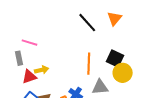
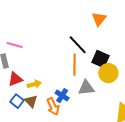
black line: (87, 23) -> (78, 45), moved
yellow arrow: (42, 70) -> (34, 84), moved

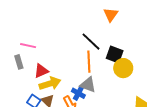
red triangle: (15, 79) -> (41, 71), moved
yellow arrow: (34, 84) -> (50, 84), size x1.5
gray triangle: (86, 88) -> (88, 85), moved, turned 30

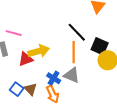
yellow arrow: (50, 84) -> (39, 51), moved
blue cross: (78, 93) -> (54, 78), moved

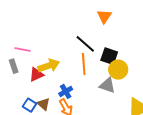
gray triangle: (72, 75) -> (107, 85), moved
blue cross: (54, 78) -> (66, 91), turned 32

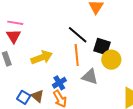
pink line: (22, 49) -> (15, 23), moved
red triangle: (36, 75) -> (14, 36), moved, turned -35
gray triangle: (107, 85) -> (90, 77), moved

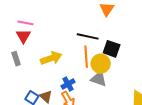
black line: (78, 35) -> (88, 36), turned -30
yellow circle: (111, 60) -> (101, 64), moved

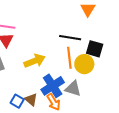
gray triangle: (99, 79) -> (73, 89), moved
blue cross: (68, 84) -> (53, 86), size x1.6

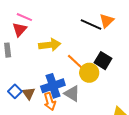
black line: (70, 38) -> (91, 25), moved
orange line: (69, 58) -> (76, 63), turned -55
yellow arrow: (35, 61) -> (50, 45), moved

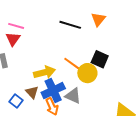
black line: (91, 25) -> (70, 25), moved
yellow arrow: (50, 45) -> (44, 72), moved
brown triangle: (29, 93) -> (32, 92), moved

